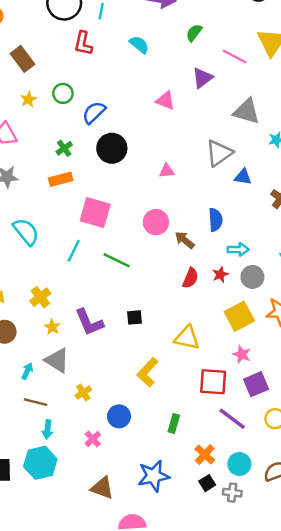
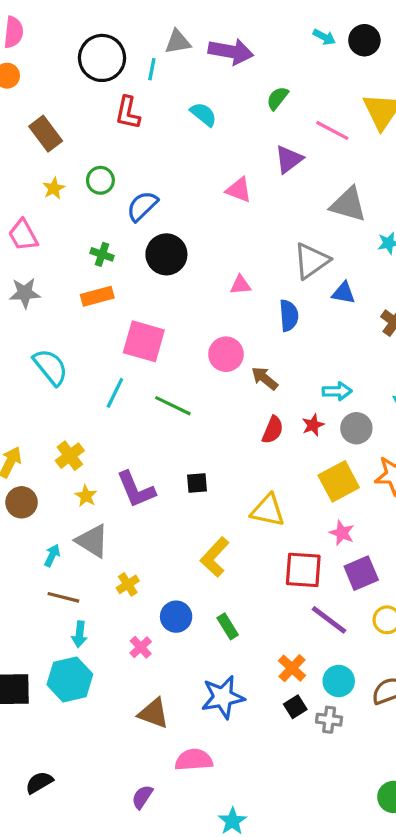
green cross: (64, 148) -> (102, 254), turned -35
blue semicircle: (215, 220) -> (289, 316), moved
green rectangle: (174, 423) -> (228, 626), moved, turned -48

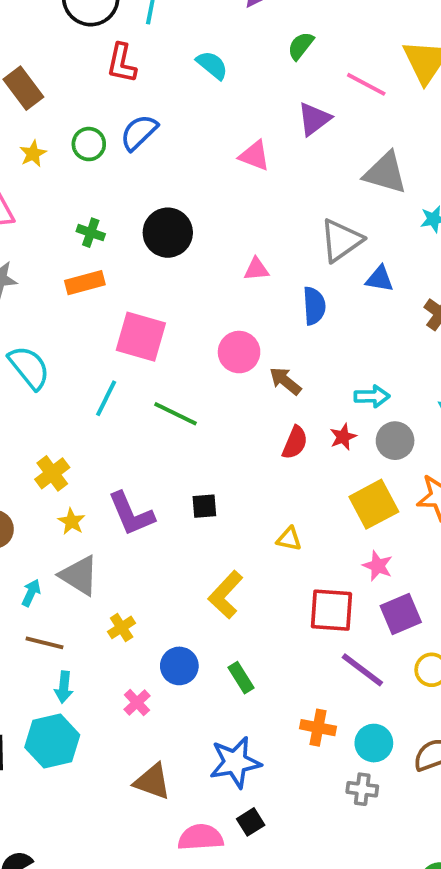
blue semicircle: (142, 206) -> (139, 132), moved
yellow triangle: (268, 510) -> (289, 539), size x0.6
orange cross: (292, 668) -> (318, 728), turned -32
black square: (295, 707) -> (251, 822), moved

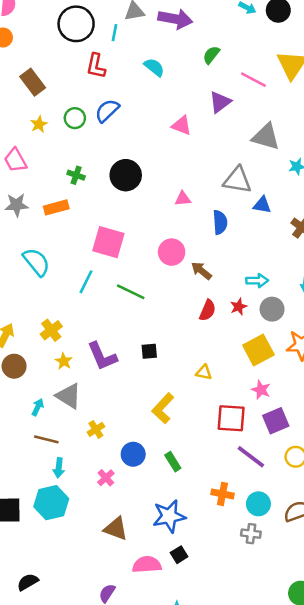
gray triangle: (341, 240) -> (237, 180), turned 44
orange rectangle: (85, 283) -> (56, 207), moved

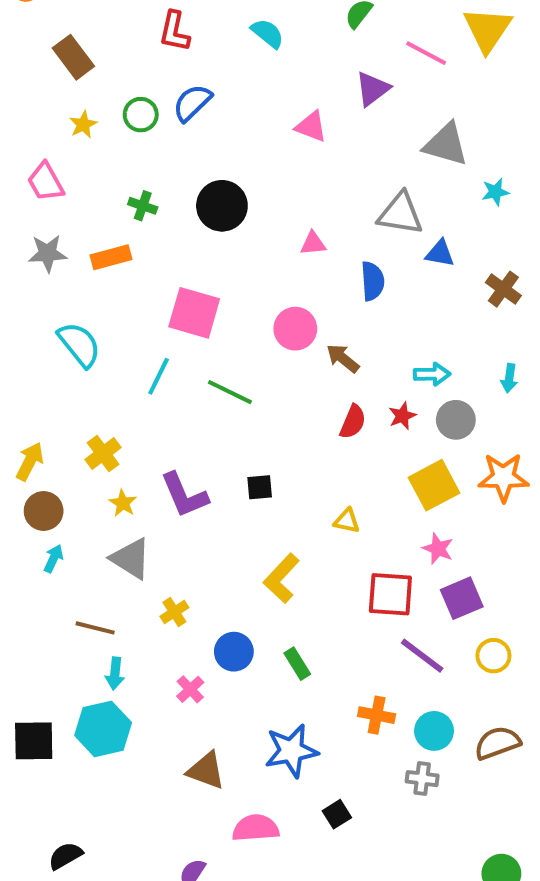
cyan arrow: (38, 407) -> (54, 559), moved
black square: (179, 555) -> (337, 814), moved

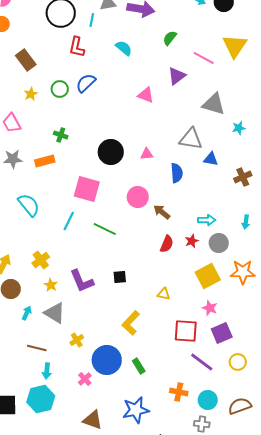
black circle: (222, 206) -> (111, 152), moved
brown cross: (503, 289) -> (243, 177), turned 30
cyan arrow: (54, 559) -> (27, 313), moved
blue circle: (234, 652) -> (107, 360), size x1.5

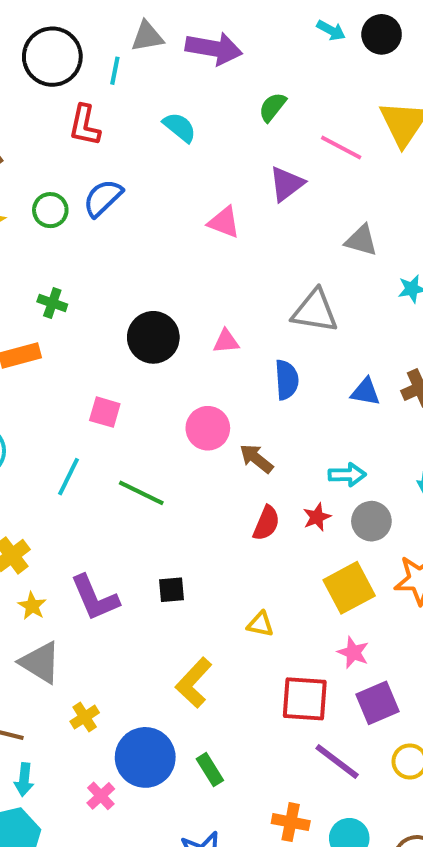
gray triangle: (214, 104) -> (361, 240), size x0.7
blue triangle: (211, 159) -> (365, 392), moved
pink square: (87, 189) -> (105, 412), size x0.6

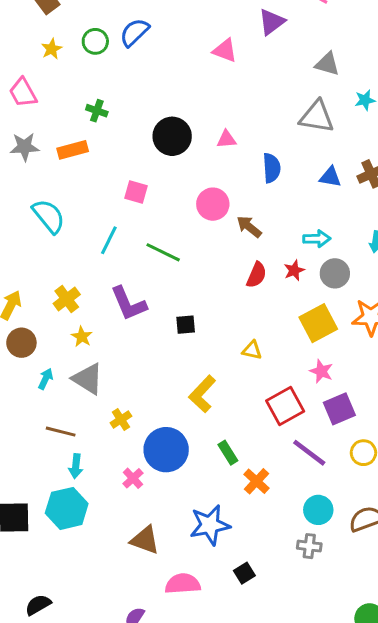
gray triangle: (315, 311) -> (317, 117), moved
purple L-shape: (95, 598) -> (128, 304), moved
red square: (305, 699) -> (285, 406), turned -33
green rectangle: (210, 770) -> (228, 453), moved
orange cross: (291, 822) -> (257, 481), moved, turned 32

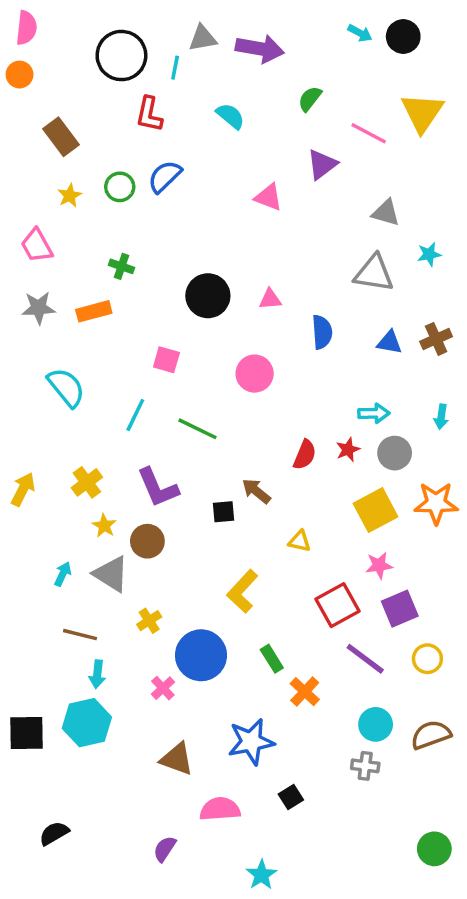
brown arrow: (249, 227) -> (256, 491), moved
brown circle: (21, 343) -> (147, 541), moved
pink star: (321, 371) -> (379, 565), turned -30

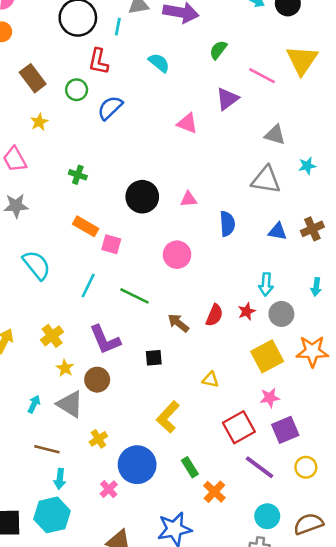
green circle: (120, 187) -> (77, 90), moved
orange rectangle: (94, 311) -> (86, 226), moved, turned 45
cyan arrow: (374, 413) -> (266, 284), turned 95
brown arrow: (256, 491) -> (178, 323), moved

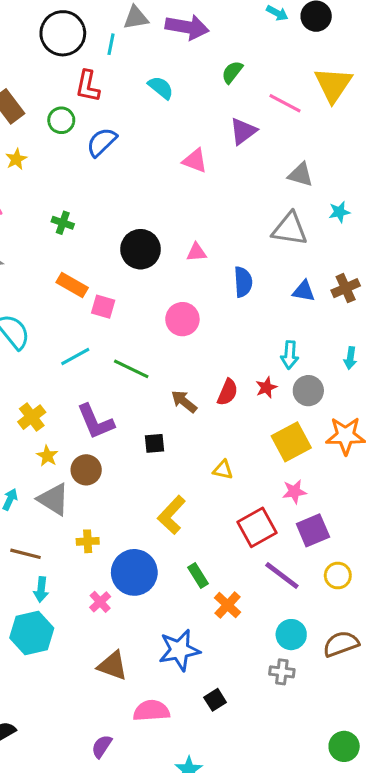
cyan line: (88, 286) -> (75, 356), turned 35
yellow cross: (98, 439) -> (88, 541), turned 30

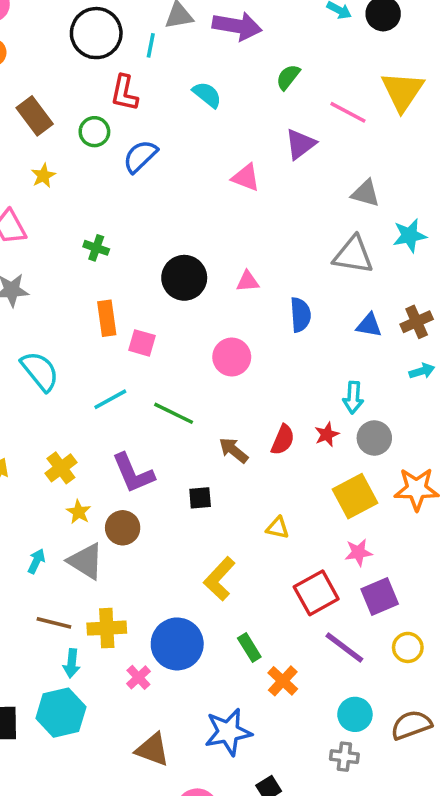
cyan star: (339, 212) -> (410, 236), size x1.4
orange rectangle: (72, 285) -> (107, 318), turned 52
cyan arrow: (350, 358) -> (422, 371), moved, turned -115
yellow cross: (88, 541) -> (107, 628), moved, size x1.5

